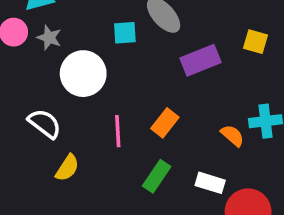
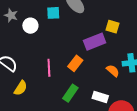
yellow square: (255, 42) -> (113, 27), moved
purple rectangle: (201, 60) -> (95, 42), moved
white circle: (83, 74) -> (30, 26), moved, size x0.6

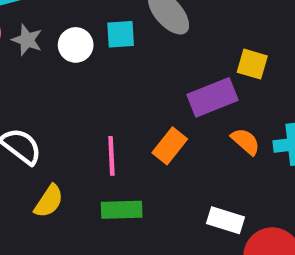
white circle: (30, 26) -> (76, 45), moved
orange semicircle: (113, 71) -> (246, 141), moved
green rectangle: (70, 93) -> (122, 210), moved, turned 54

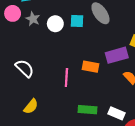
orange rectangle: (170, 146) -> (90, 67), moved, turned 56
yellow semicircle: (49, 201) -> (31, 106), moved
green rectangle: (122, 210) -> (88, 110), moved

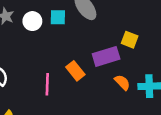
orange rectangle: (90, 67) -> (75, 71), turned 42

